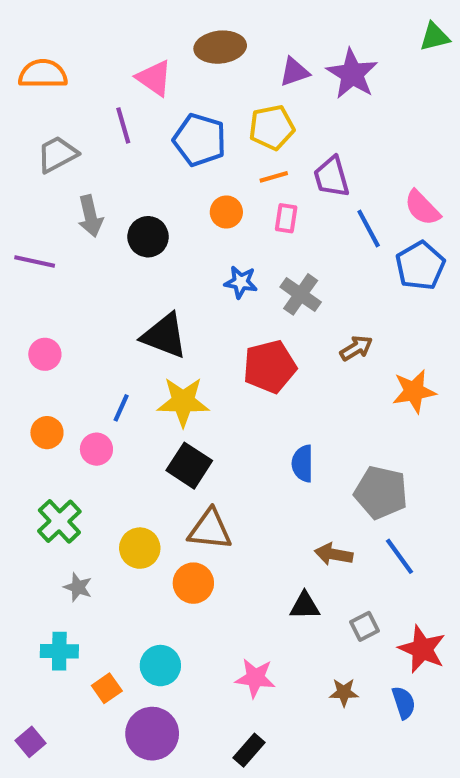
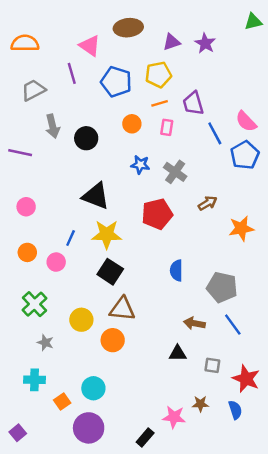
purple star: (352, 74) -> (205, 43), size x0.7
gray square: (364, 626) -> (212, 365), turned 35
pink star: (255, 678) -> (174, 417), moved

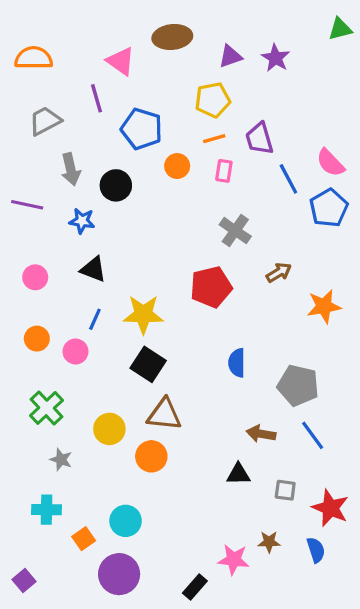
blue pentagon: (116, 82) -> (142, 129), moved
blue star: (140, 165) -> (82, 221), moved
black triangle: (96, 196) -> (93, 269), moved, size x0.7

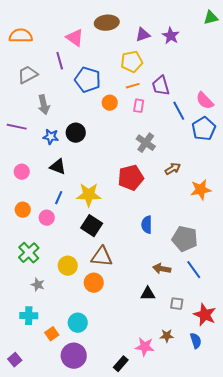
black circle: (116, 185) -> (76, 133), moved

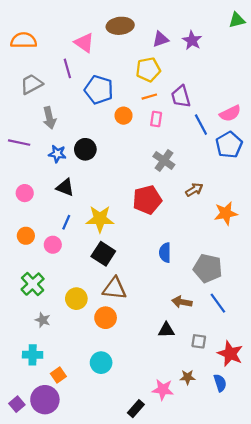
pink semicircle: (205, 101) -> (230, 113), turned -72
cyan circle: (78, 323) -> (101, 363), moved
purple circle: (74, 356) -> (45, 400), moved

